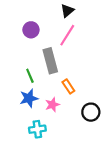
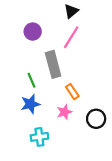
pink star: (52, 105) -> (64, 112), moved

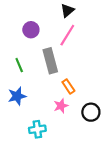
green line: (32, 80) -> (19, 65), moved
blue star: (30, 104) -> (17, 96), moved

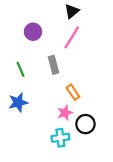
gray rectangle: (50, 61) -> (54, 65), size x0.7
black circle: (91, 112) -> (85, 124), moved
cyan cross: (37, 129) -> (60, 138), moved

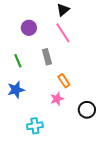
pink line: (72, 37) -> (63, 33), turned -65
black circle: (85, 124) -> (87, 110), moved
cyan cross: (60, 138) -> (35, 126), moved

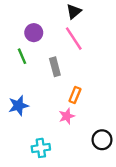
green line: (18, 61) -> (22, 56), moved
orange rectangle: (64, 81) -> (75, 95), turned 56
black circle: (87, 110) -> (102, 140), moved

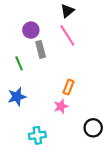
green line: (22, 56) -> (19, 63), moved
gray rectangle: (55, 67) -> (41, 49), moved

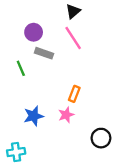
gray rectangle: (41, 49) -> (44, 53), turned -56
blue star: (17, 97) -> (34, 116), moved
cyan cross: (37, 135) -> (16, 152), moved

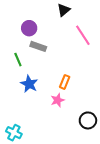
pink line: (73, 38) -> (83, 35), moved
blue star: (34, 116) -> (29, 84), moved, turned -30
cyan cross: (16, 152) -> (14, 133), turned 35

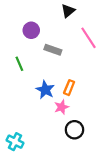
gray rectangle: (38, 46) -> (53, 50), moved
blue star: (29, 84) -> (45, 90), moved
black circle: (88, 120) -> (74, 130), moved

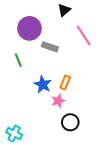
purple circle: (31, 30) -> (29, 28), size x1.5

